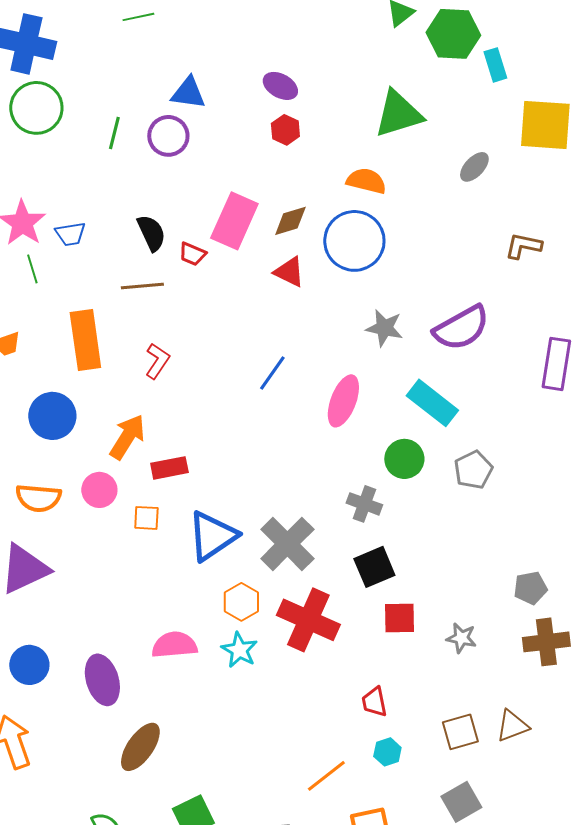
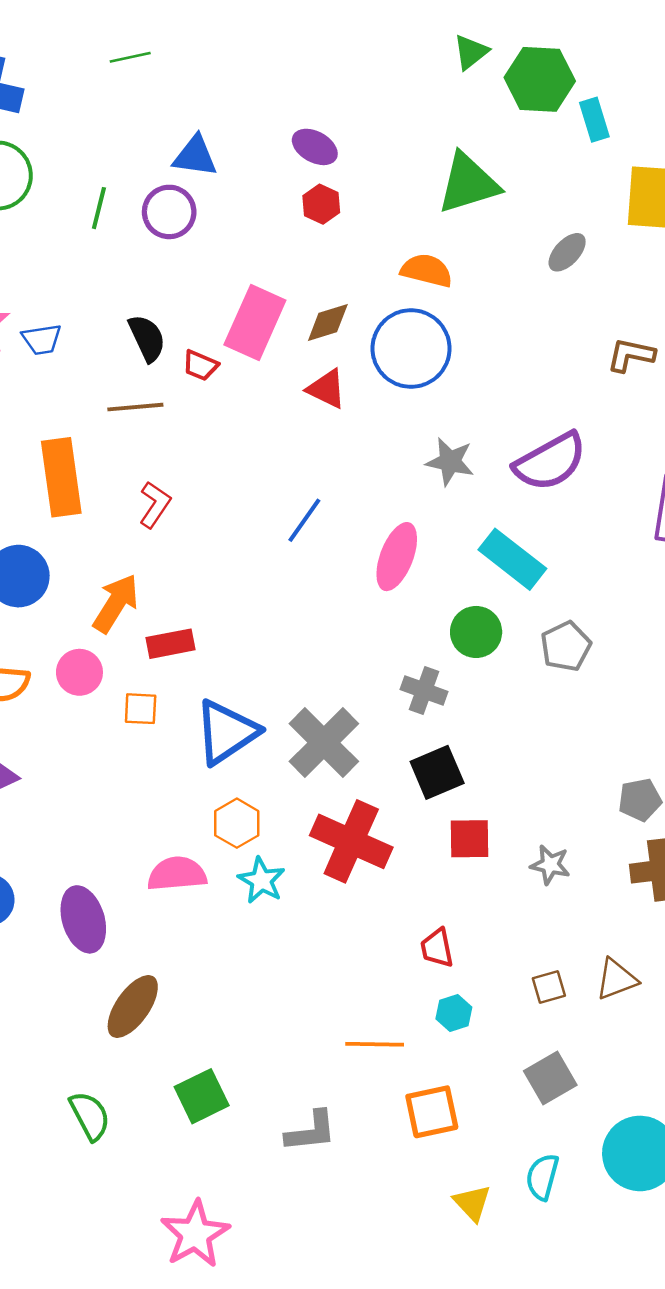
orange hexagon: (241, 602) -> (237, 823), moved
brown square: (460, 732) -> (549, 987), size x0.7
orange line: (326, 776) -> (375, 1044), turned 39

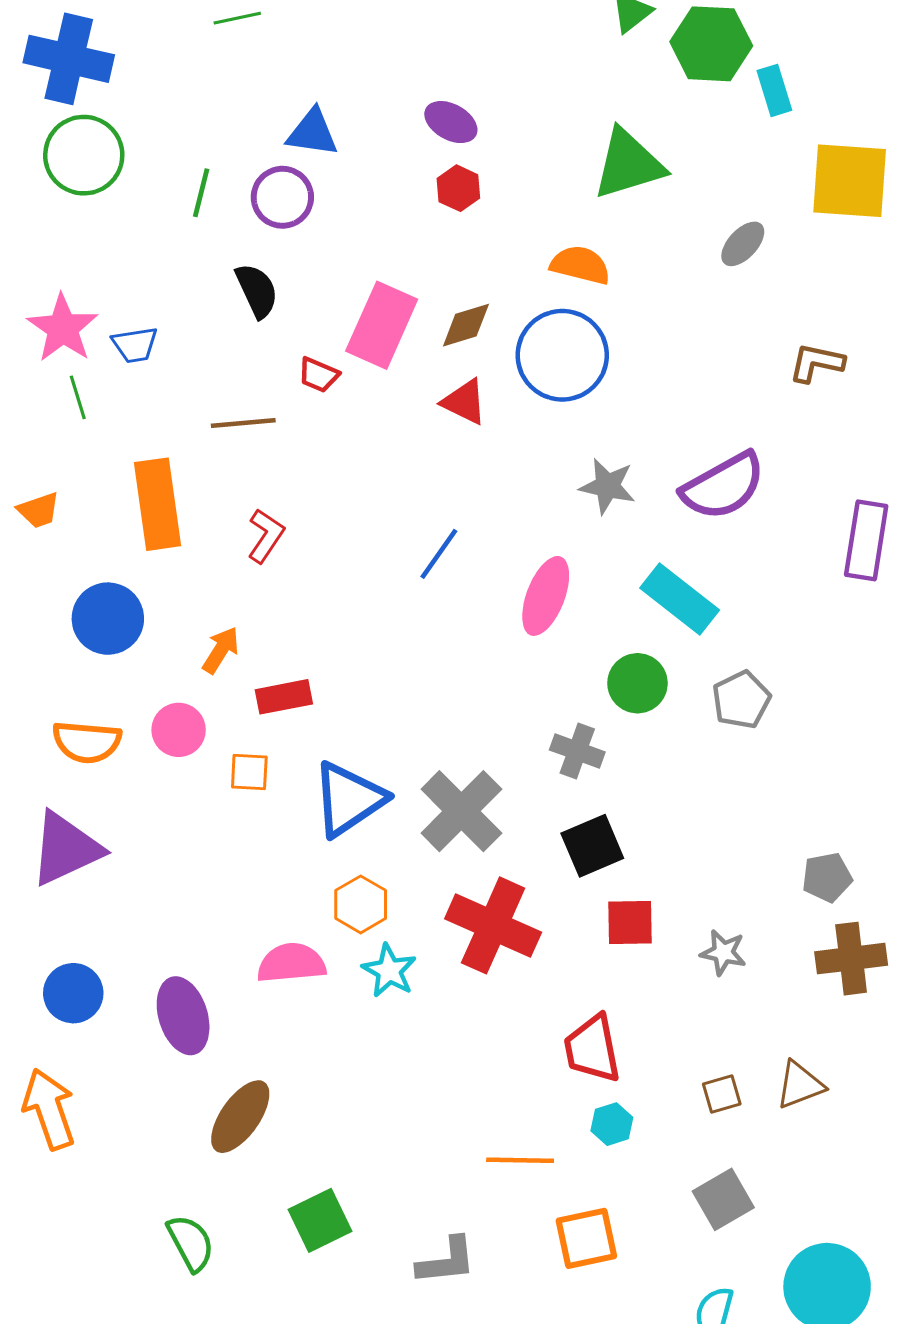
black semicircle: (147, 338) -> (257, 291), moved
orange arrow: (116, 603) -> (221, 650), size x0.7
red trapezoid: (437, 948) -> (592, 1049), size x1.5

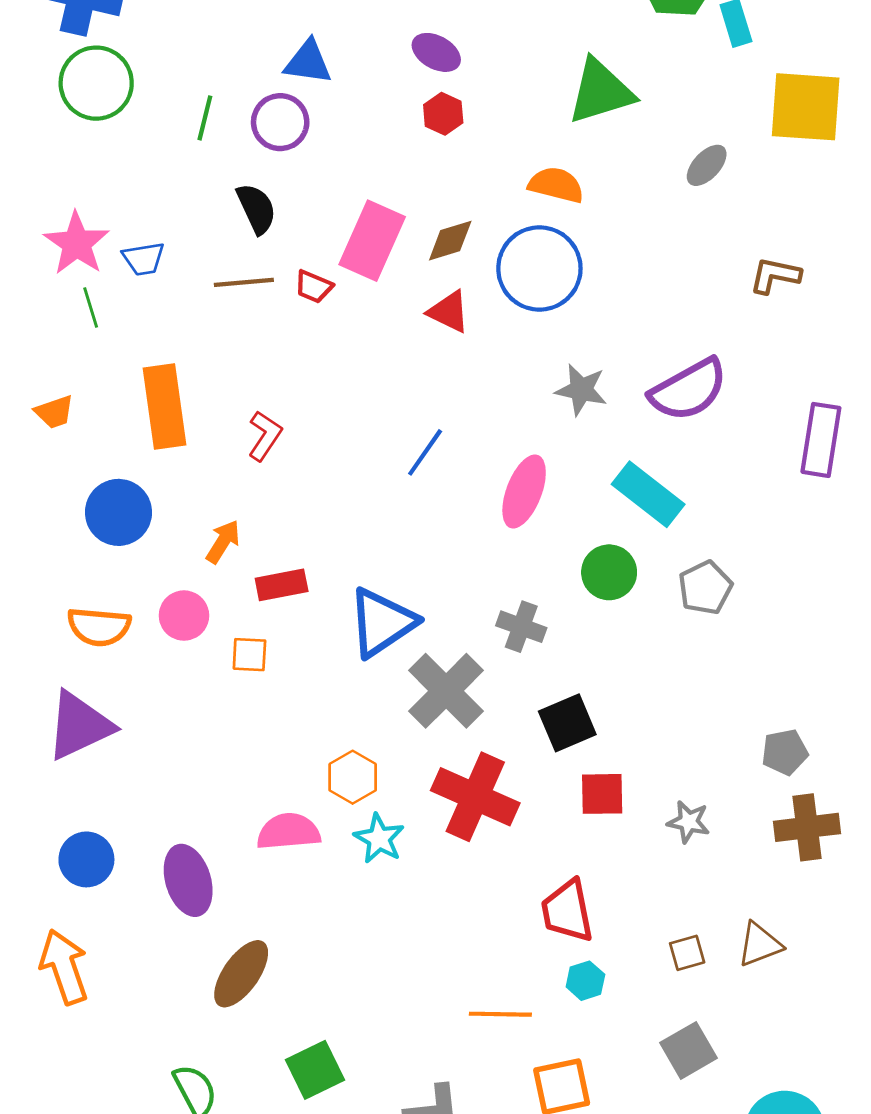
brown line: (243, 423) -> (244, 282), moved
gray cross: (577, 751) -> (521, 627), moved
blue triangle: (349, 799) -> (382, 622), moved

